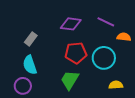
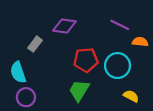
purple diamond: (71, 24) -> (64, 26), moved
cyan semicircle: (30, 65) -> (18, 72), moved
yellow semicircle: (116, 85) -> (131, 96), turned 32

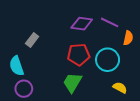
purple diamond: (64, 26) -> (82, 24), moved
orange semicircle: (140, 42) -> (128, 38), turned 96

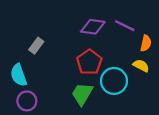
red pentagon: (79, 55) -> (89, 62), turned -30
cyan circle: (108, 60) -> (114, 81), moved
yellow semicircle: (120, 88) -> (141, 66), moved

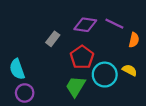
gray rectangle: (36, 46) -> (53, 39), moved
yellow semicircle: (141, 66) -> (130, 70), moved

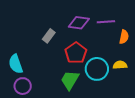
purple line: (114, 24) -> (106, 22), turned -30
yellow semicircle: (130, 70) -> (120, 65), turned -32

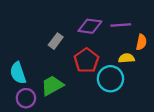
yellow semicircle: (120, 65) -> (126, 58), moved
green trapezoid: (70, 80) -> (52, 86), moved, turned 30

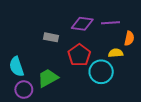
gray rectangle: (56, 41) -> (51, 37), turned 64

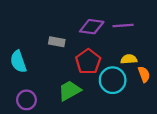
orange semicircle: (129, 38) -> (144, 74), moved, turned -32
cyan semicircle: (17, 67) -> (18, 62), moved
green trapezoid: (48, 78) -> (70, 91), moved

